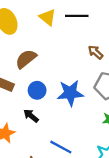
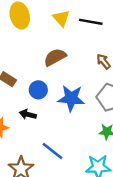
brown semicircle: (26, 59) -> (55, 57), moved
black arrow: (31, 116) -> (28, 114), turned -35

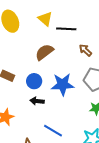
black line: (91, 22) -> (66, 29), moved
black arrow: (28, 114) -> (37, 101), moved

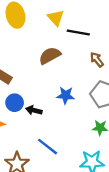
blue circle: (34, 81) -> (15, 103), moved
blue star: (63, 84) -> (66, 95), size x0.7

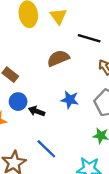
yellow triangle: (56, 18) -> (58, 16), moved

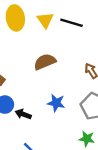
black line: (89, 38) -> (71, 23), moved

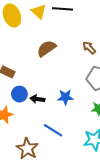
blue star: (56, 103) -> (65, 97), moved

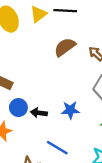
yellow triangle: (39, 12) -> (38, 14), turned 42
brown semicircle: (46, 48) -> (65, 47), moved

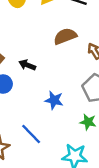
black arrow: (39, 113) -> (27, 65), moved

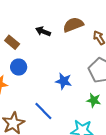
black arrow: (27, 65) -> (43, 31), moved

